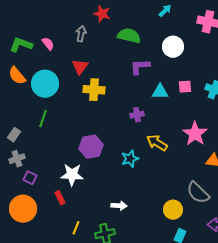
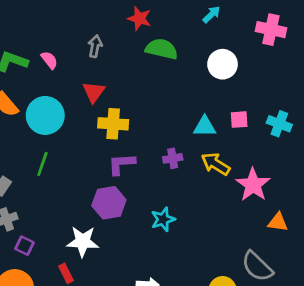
red star: (102, 14) -> (139, 18), moved
purple L-shape: (140, 67) -> (121, 164), moved
yellow arrow: (157, 143) -> (216, 164), moved

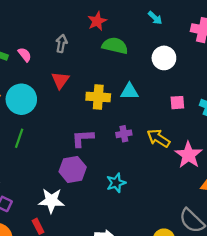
cyan arrow: (211, 14) -> (155, 18), turned 88
red star: (139, 18) -> (97, 21), turned 30
yellow cross: (113, 124) -> (98, 97), moved
cyan triangle: (205, 127) -> (129, 91), moved

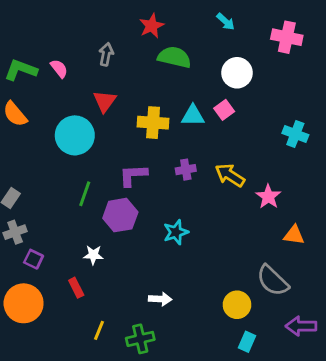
cyan circle: (21, 99) -> (75, 135), moved
pink square: (177, 103) -> (224, 110), moved, turned -32
green line: (19, 138) -> (85, 194), moved
pink star: (189, 155) -> (268, 197), size x0.7
white star: (51, 201) -> (93, 255), size x0.6

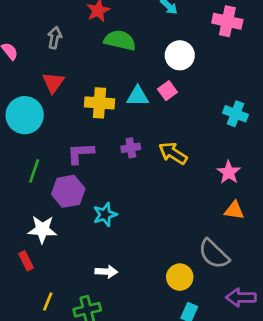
pink star: (268, 197) -> (229, 172), moved
cyan star: (176, 232) -> (105, 214), moved
white star: (93, 255) -> (42, 229), size x1.5

